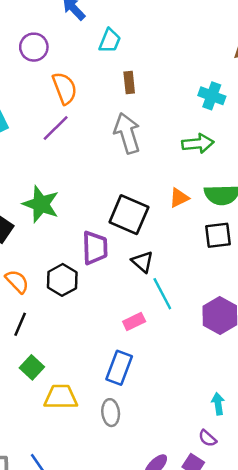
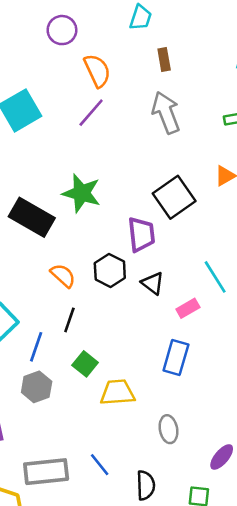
black square: (129, 215) -> (174, 197), turned 36
black triangle: (143, 262) -> (153, 283), moved
gray ellipse: (111, 413) -> (169, 429), moved

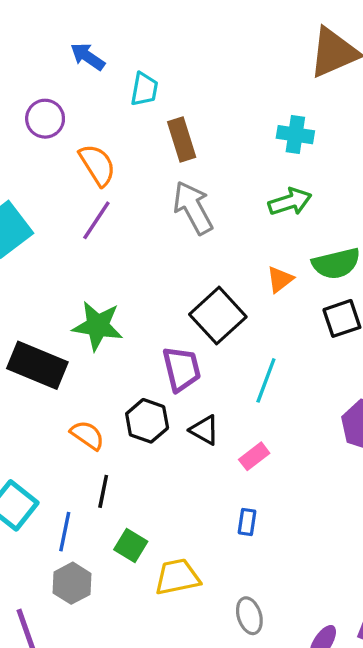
brown rectangle: (164, 60) -> (182, 139), size x1.4
cyan line: (215, 277) -> (266, 380), moved, turned 60
blue rectangle: (176, 358) -> (247, 522), size x0.6

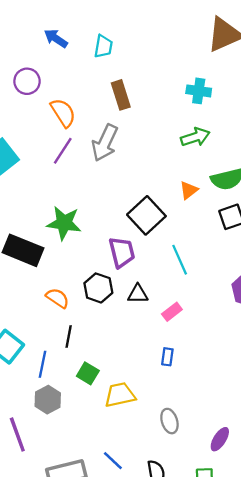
cyan trapezoid: (144, 89) -> (103, 46), moved
gray arrow: (193, 208) -> (105, 143), moved, turned -126
cyan line: (266, 380) -> (180, 260), turned -44
black triangle: (204, 430) -> (138, 294), turned -30

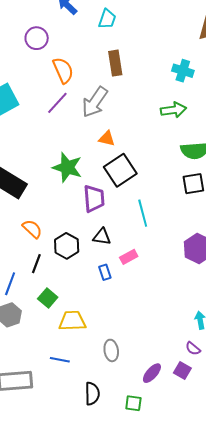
orange triangle: (189, 190) -> (107, 139), moved, turned 42
green star: (64, 223) -> (67, 167), moved
black hexagon: (98, 288) -> (67, 246), moved
blue rectangle: (167, 357) -> (105, 272), moved, turned -35
blue line: (113, 461) -> (60, 360), moved, turned -42

